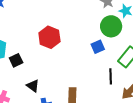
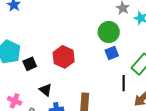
green circle: (111, 26) -> (109, 32), moved
red hexagon: (49, 37) -> (64, 57), moved

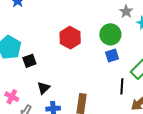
red hexagon: (64, 57) -> (70, 38), moved
black triangle: (46, 90) -> (44, 88), turned 32

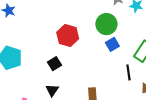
black square: (29, 61) -> (54, 64), moved

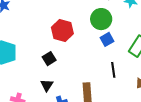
black line: (128, 72) -> (113, 70), moved

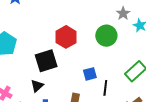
blue square: (107, 39) -> (90, 74), moved
black square: (49, 59) -> (46, 61), size x1.6

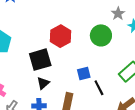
black triangle: (37, 86) -> (43, 83), moved
black line: (105, 88) -> (99, 88), turned -35

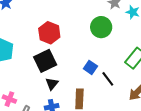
red hexagon: (61, 36) -> (49, 33), moved
blue square: (84, 74) -> (90, 67), turned -32

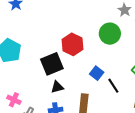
red hexagon: (49, 33) -> (73, 44), moved
black triangle: (52, 84) -> (57, 87), turned 32

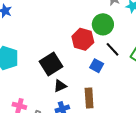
red hexagon: (73, 44) -> (83, 39), moved
black line: (113, 86) -> (112, 49), moved

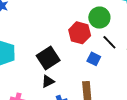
black triangle: (60, 86) -> (48, 81), moved

